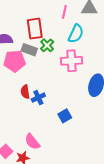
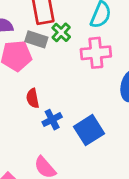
blue cross: (38, 98) -> (52, 120), moved
blue square: (65, 116) -> (89, 130), size x1.5

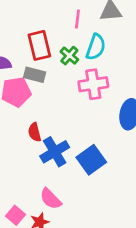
green cross: (61, 32) -> (69, 56), moved
blue cross: (52, 120) -> (55, 152), size x1.5

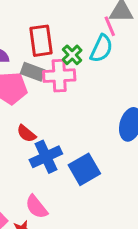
pink line: (77, 19) -> (110, 26), moved, turned -36
pink cross: (93, 84) -> (59, 76), moved
red semicircle: (35, 132) -> (26, 134), turned -42

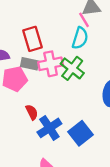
green cross: (72, 55) -> (72, 68), moved, size x1.5
red semicircle: (26, 134) -> (32, 112), turned -147

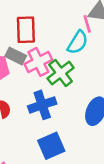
pink cross: (51, 64) -> (38, 62), turned -30
blue cross: (49, 128) -> (42, 105), moved

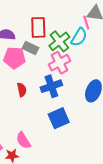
pink cross: (38, 62) -> (60, 63), moved
green cross: (61, 73) -> (59, 41), moved

